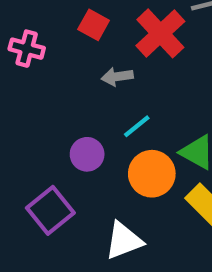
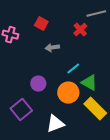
red cross: (160, 33) -> (80, 30), moved, size x0.6
cyan line: (137, 126) -> (73, 69), moved

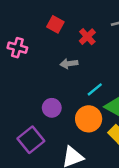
red square: (41, 24) -> (55, 24), moved
red cross: (80, 30) -> (87, 37), moved

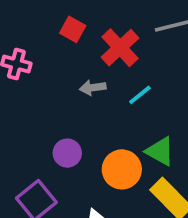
red cross: (87, 37) -> (120, 48), size x1.5
cyan line: (95, 89) -> (140, 95), moved

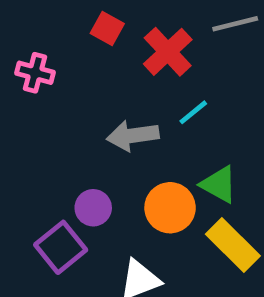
gray arrow: (93, 88) -> (133, 136), moved, size x1.5
purple circle: (67, 153) -> (93, 208), moved

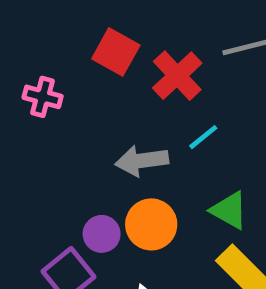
red square: (107, 29) -> (116, 52), size x1.4
orange circle: (170, 208) -> (151, 224), moved

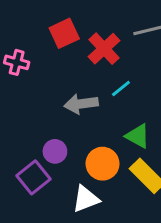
red square: (116, 52) -> (64, 33), turned 36
orange circle: (151, 224) -> (103, 164), moved

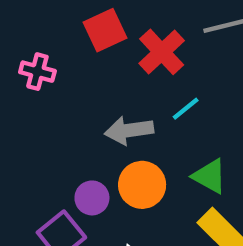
orange circle: (103, 164) -> (142, 185), moved

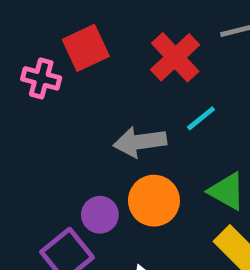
red square: (105, 30) -> (86, 48), moved

